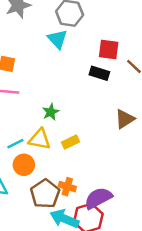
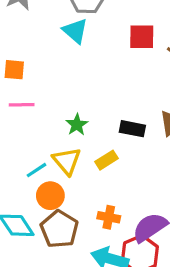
black rectangle: (99, 73) -> (132, 129), moved
yellow triangle: (40, 139) -> (67, 161), turned 45
brown pentagon: (45, 194) -> (59, 229), moved

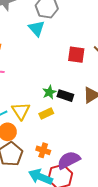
red square: (142, 37) -> (76, 55), moved
green star: (77, 125) -> (49, 92), moved

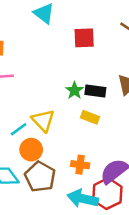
red square: (76, 55) -> (84, 38), moved
yellow rectangle: (46, 114) -> (90, 117), moved, turned 56

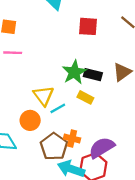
green star: (74, 90) -> (74, 72), size x1.5
cyan line: (19, 129) -> (58, 108), moved
brown pentagon: (40, 177) -> (54, 147), moved

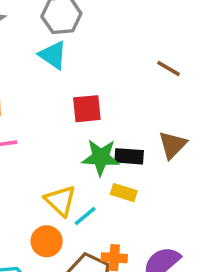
red square: (88, 26) -> (87, 109), moved
green star: (74, 72) -> (101, 157), turned -30

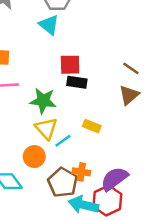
brown line: (169, 68) -> (131, 68), moved
black rectangle: (129, 156) -> (77, 82), moved
green star: (101, 157) -> (43, 101), moved

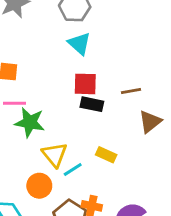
cyan triangle: (49, 25) -> (79, 44), moved
brown line: (131, 68) -> (131, 91), moved, turned -48
green star: (43, 101) -> (30, 122), moved

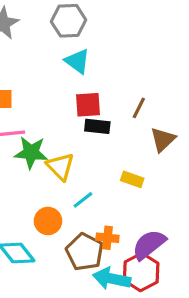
brown line: (131, 91) -> (139, 108), turned -48
yellow triangle: (55, 155) -> (60, 167), moved
yellow rectangle: (106, 155) -> (132, 179), moved

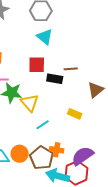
red square: (88, 105) -> (37, 65), moved
brown line: (139, 108) -> (71, 69), moved, turned 56
orange circle: (48, 221) -> (20, 154), moved

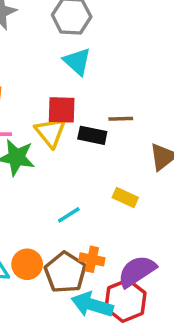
yellow triangle: (30, 103) -> (50, 132), moved

